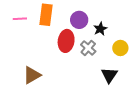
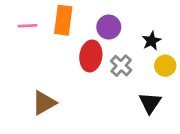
black star: (100, 29) -> (151, 41), moved

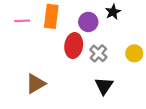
black star: (151, 41) -> (113, 12), moved
black triangle: (150, 103) -> (104, 86), moved

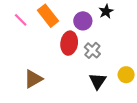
orange rectangle: (51, 16) -> (48, 16), turned -45
pink line: (22, 21) -> (21, 20), turned 48
yellow circle: (134, 53) -> (126, 75), moved

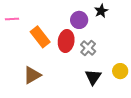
orange rectangle: (48, 16) -> (40, 37), moved
pink line: (21, 20) -> (12, 19), moved, turned -48

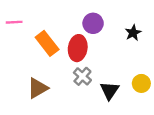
black star: (101, 11) -> (133, 33), moved
gray cross: (88, 48) -> (82, 76), moved

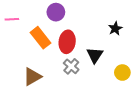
purple circle: (93, 23) -> (56, 12), moved
black triangle: (110, 90) -> (95, 55), moved

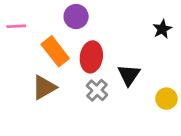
black star: (115, 29) -> (162, 29), moved
brown triangle: (32, 77) -> (44, 87), moved

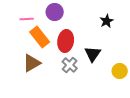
pink line: (16, 26) -> (27, 19), moved
black star: (162, 29) -> (107, 21), moved

